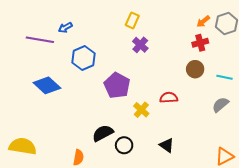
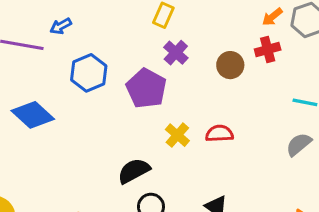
brown circle: (195, 69) -> (230, 65), moved
purple pentagon: (117, 85) -> (146, 88), moved
yellow cross: (141, 110) -> (177, 135), moved
black semicircle: (103, 133) -> (134, 171), moved

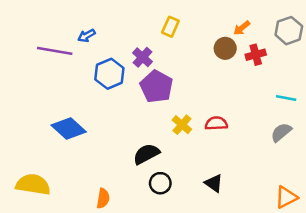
orange arrow: (272, 17) -> (242, 28), moved
purple cross: (176, 53) -> (142, 57), moved
brown circle: (230, 65) -> (225, 48), moved
blue diamond: (33, 115) -> (69, 128), moved

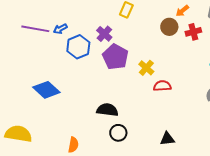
blue arrow: (87, 36) -> (60, 29), moved
yellow cross: (182, 125) -> (146, 68), moved
black semicircle: (146, 154) -> (107, 110), turned 35
black triangle: (214, 183) -> (167, 139), moved, turned -42

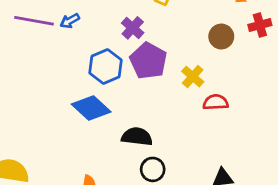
brown circle: (169, 27) -> (221, 36), moved
blue hexagon: (78, 47) -> (105, 67), moved
blue diamond: (46, 90) -> (91, 108), moved

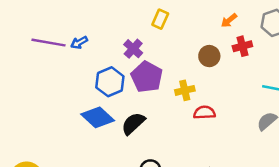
yellow cross: (193, 77) -> (185, 90), turned 36
black semicircle: (137, 137) -> (133, 124), moved, turned -50

